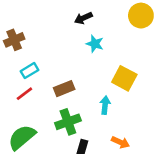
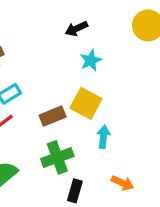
cyan star: (95, 44) -> (91, 60), turned 30
yellow square: (124, 78) -> (86, 103), moved

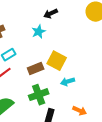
cyan star: (91, 60) -> (39, 32), moved
cyan arrow: (103, 137) -> (68, 82), turned -112

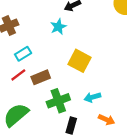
brown rectangle: (36, 69) -> (41, 77), moved
cyan arrow: (68, 82) -> (92, 97), moved

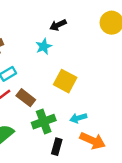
brown rectangle: (41, 77) -> (26, 98), turned 60
orange arrow: (107, 120) -> (93, 141), size x1.5

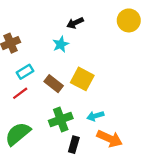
brown rectangle: (26, 98) -> (54, 84), moved

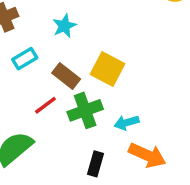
cyan star: (61, 44) -> (64, 26), moved
red line: (20, 93) -> (45, 105), moved
green cross: (61, 120) -> (85, 110), moved

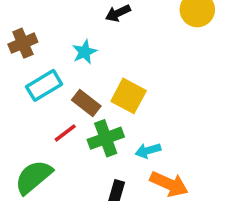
cyan rectangle: (25, 59) -> (44, 85), size x1.4

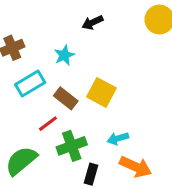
green cross: (106, 138) -> (72, 146), moved

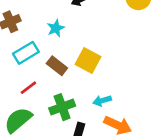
red line: (48, 124) -> (28, 88), moved

